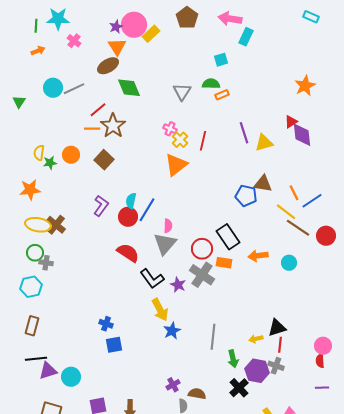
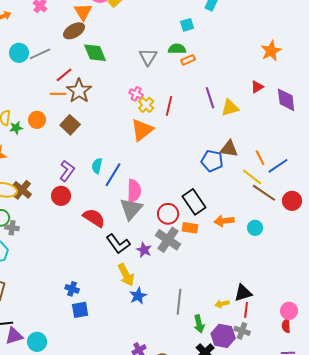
purple diamond: (302, 135) -> (286, 100), moved
red circle: (128, 217) -> (61, 196), moved
pink semicircle: (168, 226) -> (134, 191), size x1.6

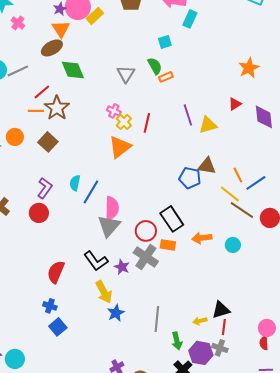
green semicircle: (177, 49) -> (155, 66), turned 60
red semicircle: (94, 218) -> (56, 272), moved, turned -100
blue square: (80, 310) -> (58, 327), turned -30

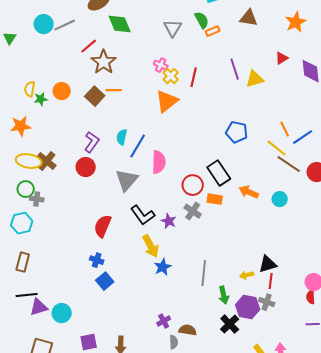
orange line: (36, 111) -> (114, 90), moved
brown triangle: (207, 166) -> (249, 18), moved
gray triangle: (109, 226) -> (127, 180), moved
orange arrow: (202, 238) -> (249, 192), turned 30
gray cross: (146, 257) -> (193, 211), size x0.7

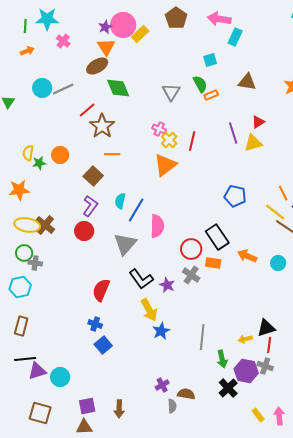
red triangle: (282, 58) -> (258, 122), moved
brown square: (95, 96) -> (93, 176), moved

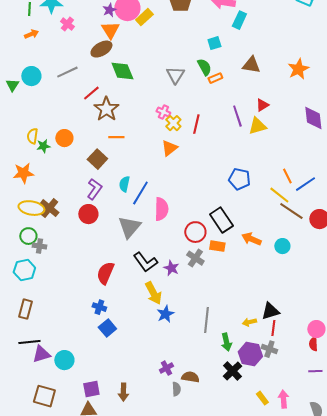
cyan circle: (42, 88) -> (31, 76), moved
orange triangle: (165, 165) -> (169, 148), size x0.7

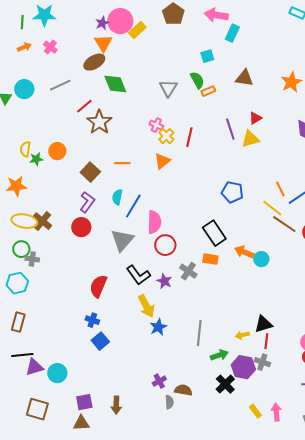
pink cross: (67, 24) -> (50, 47), moved
orange line: (116, 137) -> (122, 163), moved
red circle: (195, 232) -> (165, 245), moved
cyan circle: (282, 246) -> (261, 259), moved
green arrow: (226, 342) -> (219, 355), turned -96

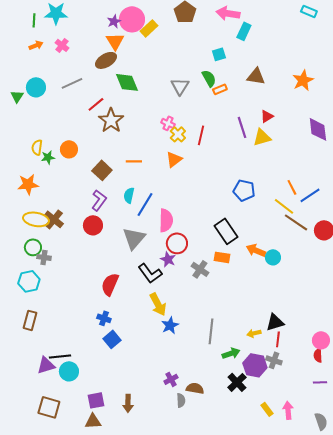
purple star: (164, 281) -> (168, 259), moved
black line: (22, 355) -> (60, 356), moved

